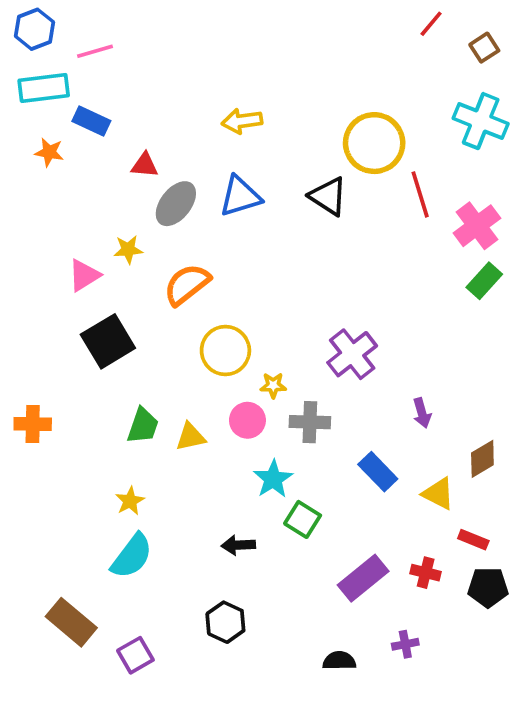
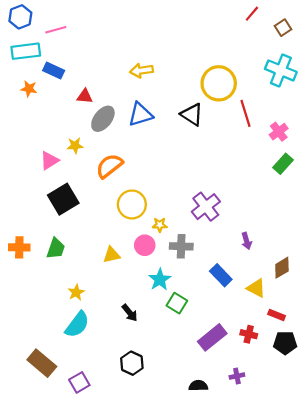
pink cross: (477, 226) -> (279, 132), size x0.7
green trapezoid: (143, 426) -> (56, 248), moved
black arrow: (238, 545) -> (130, 313), moved, turned -126

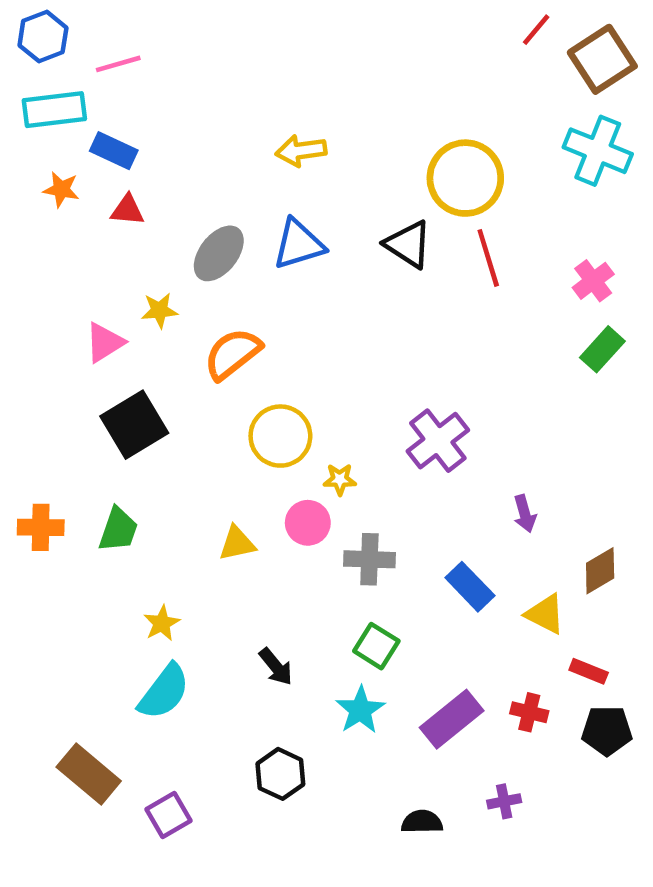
brown square: (283, 28) -> (602, 59), size x1.8
red triangle: (85, 96) -> (127, 210), moved
red line: (245, 113) -> (488, 258), moved
gray cross: (181, 246) -> (369, 559), moved
cyan star: (160, 280) -> (360, 710), moved

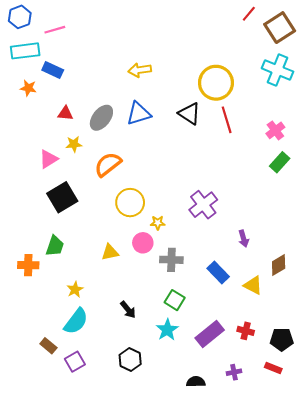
red triangle: (127, 210) -> (65, 113), moved
orange cross: (41, 527) -> (28, 265), moved
red rectangle: (589, 671) -> (273, 368), moved
brown rectangle: (89, 774) -> (48, 346), moved, size x0.6
purple square: (169, 815) -> (75, 362), moved

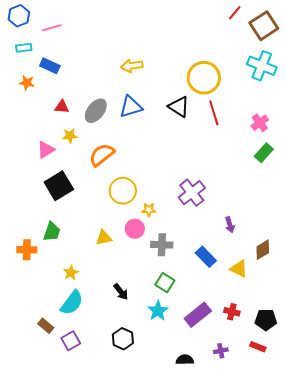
cyan rectangle: (25, 51) -> (24, 48), size x0.6

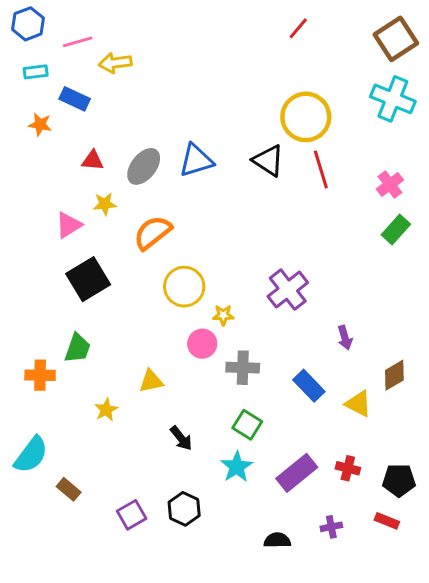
red line: (235, 13) -> (298, 28), moved
yellow arrow: (132, 66) -> (115, 63), moved
yellow triangle: (104, 238) -> (151, 381), moved
cyan semicircle: (72, 303) -> (31, 455), moved
purple square: (71, 341) -> (132, 515), moved

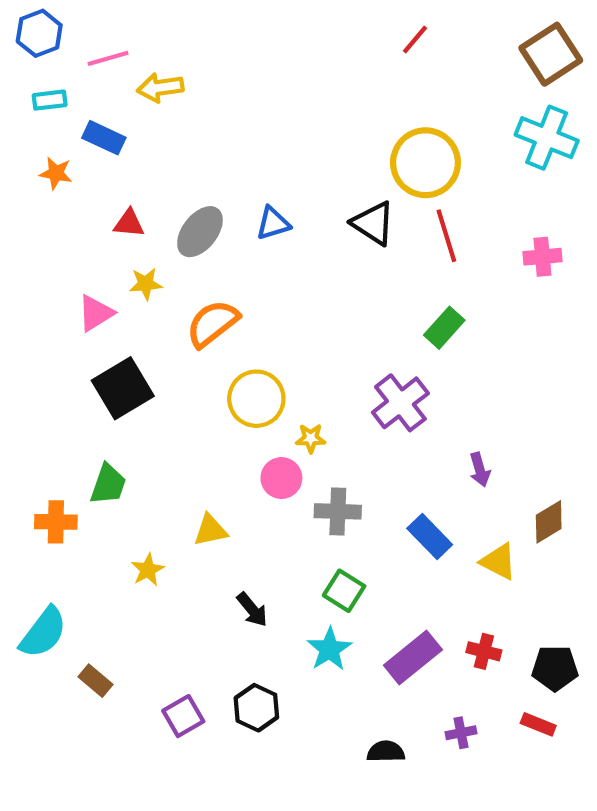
blue triangle: (196, 160) -> (273, 223), size x0.7
pink cross: (390, 184) -> (542, 257), turned 32
green rectangle: (396, 230) -> (444, 328), moved

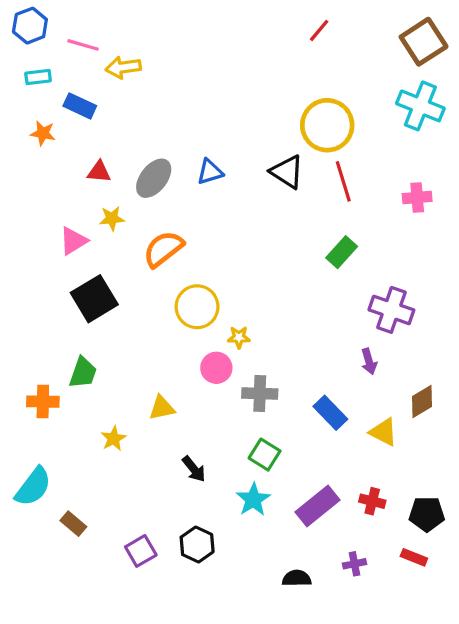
pink line: (108, 58) -> (83, 45), turned 32
purple cross: (400, 403) -> (391, 310), moved, turned -33

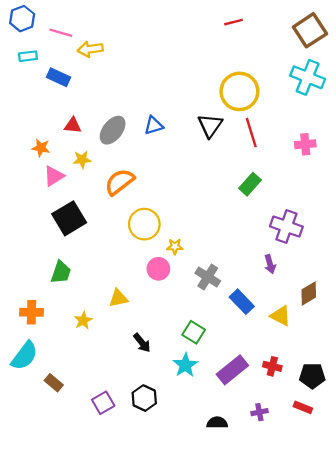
red line: (319, 30) -> (234, 22), turned 36
orange star: (43, 133) -> (41, 148), moved
black triangle: (287, 172) -> (210, 125), turned 32
gray cross: (260, 393) -> (208, 277), moved, turned 30
orange cross: (43, 402) -> (31, 312), moved

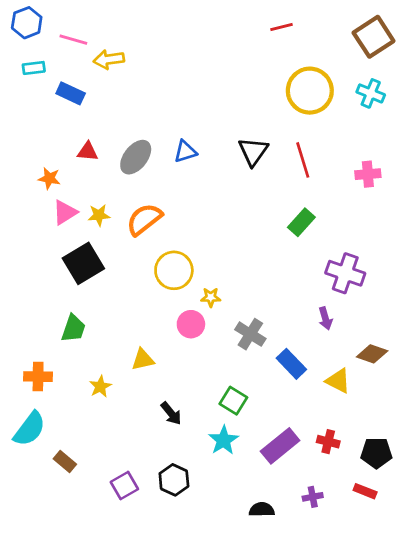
cyan cross: (308, 77) -> (371, 93), size x0.7
yellow circle: (239, 91) -> (310, 91), moved
yellow star: (82, 160) -> (99, 215), moved
brown diamond: (309, 293) -> (372, 354), turned 50

